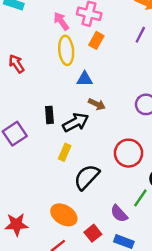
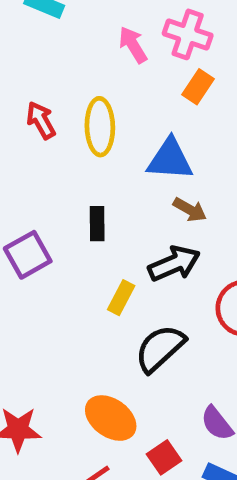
yellow ellipse: (66, 50) -> (100, 127), moved
blue triangle: (85, 79) -> (170, 159), size x1.5
black arrow: (76, 122) -> (174, 264), moved

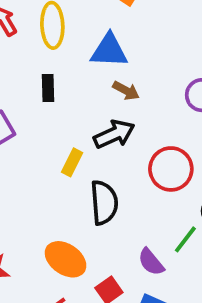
black rectangle: (97, 224) -> (48, 88), moved
black semicircle: (160, 348) -> (104, 203), turned 129

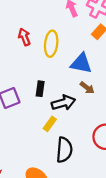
black rectangle: (48, 88) -> (40, 89), moved
black arrow: (114, 134) -> (63, 103), moved

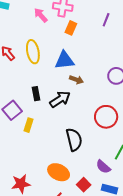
yellow rectangle: (50, 124) -> (28, 125), moved

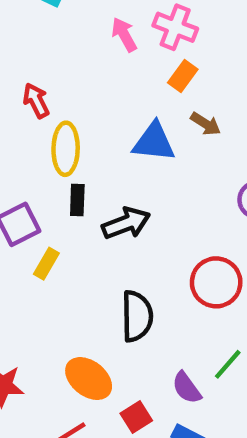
yellow ellipse: (33, 52) -> (66, 149), moved
brown arrow: (76, 80) -> (206, 124), moved

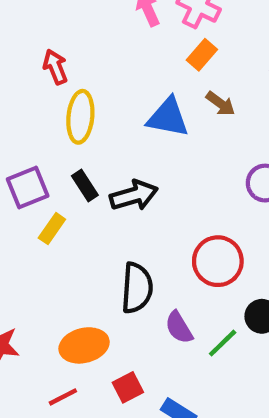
black rectangle: (77, 200) -> (85, 186), moved, turned -40
orange ellipse: (89, 379) -> (84, 345), turned -57
purple semicircle: (187, 388) -> (179, 327), moved

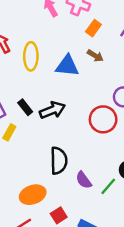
orange rectangle: (202, 55) -> (93, 28), moved
yellow ellipse: (80, 117) -> (31, 56), moved
red circle: (218, 261) -> (103, 119), moved

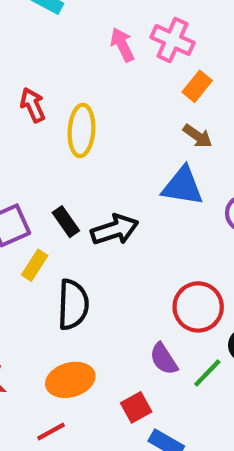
blue triangle: (67, 66) -> (183, 186), moved
red circle: (103, 119) -> (198, 307), moved
black semicircle: (59, 161) -> (73, 305), moved
red square: (59, 215) -> (136, 407), moved

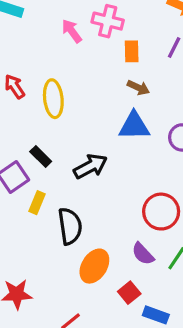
orange rectangle: (197, 86) -> (132, 51), turned -30
black rectangle: (66, 222) -> (41, 156), moved
orange ellipse: (70, 380) -> (94, 266), moved, turned -32

